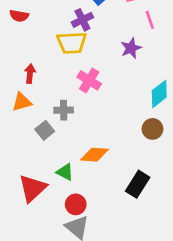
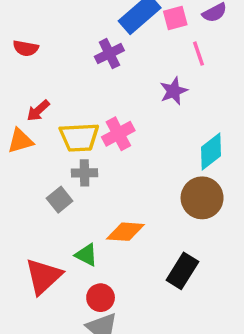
yellow trapezoid: (72, 43) -> (79, 137), moved
red arrow: (30, 74) -> (38, 111), moved, turned -138
pink cross: (89, 80) -> (118, 134), turned 30
orange triangle: (22, 102) -> (20, 141), moved
brown circle: (152, 129) -> (202, 198), size x1.5

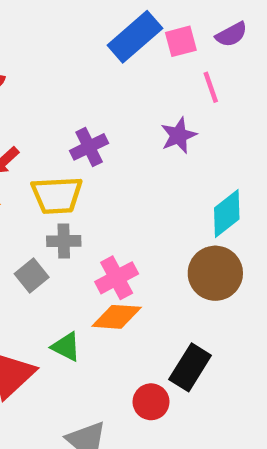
purple cross: (109, 54) -> (89, 147), moved
pink cross: (118, 134) -> (117, 278), moved
red circle: (101, 298) -> (151, 402), moved

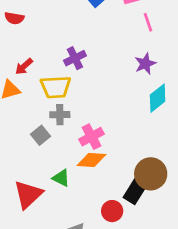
purple star: (179, 135) -> (145, 64), moved
brown circle: (215, 273) -> (151, 174), moved

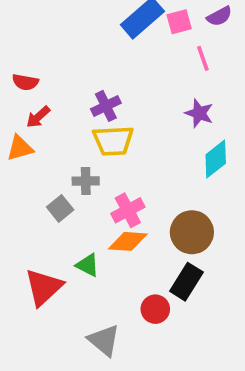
red semicircle: (14, 18) -> (25, 82), moved
purple star: (145, 64) -> (199, 113), turned -30
yellow trapezoid: (56, 87) -> (113, 141), moved
brown circle: (151, 174) -> (192, 232), moved

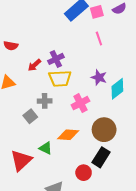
pink line: (203, 58) -> (99, 39), moved
purple star: (199, 113) -> (99, 77), moved
red arrow: (38, 117) -> (34, 65), moved
pink cross: (128, 210) -> (80, 103), moved

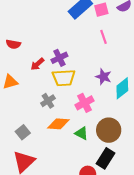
gray cross: (45, 101) -> (48, 101), turned -32
gray square: (30, 116) -> (23, 132), moved
orange diamond: (68, 135) -> (58, 124), moved
green triangle: (46, 148) -> (81, 133), moved

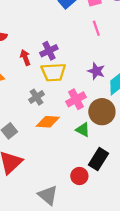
red arrow: (37, 64) -> (25, 58), turned 112
brown circle: (109, 130) -> (102, 112), moved
green triangle: (81, 133) -> (83, 130), moved

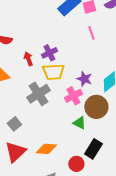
purple star: (96, 71) -> (84, 79), moved
gray cross: (37, 97) -> (38, 94), size x1.6
orange diamond: (48, 122) -> (46, 149), moved

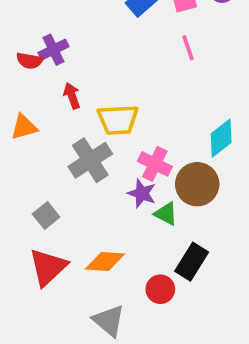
purple cross: (49, 53) -> (53, 50), moved
purple star: (84, 79) -> (142, 193), moved
pink cross: (73, 96) -> (155, 164), turned -36

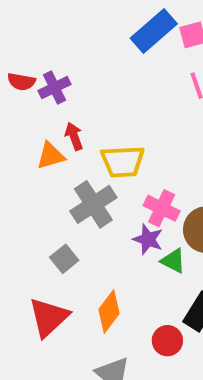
red semicircle: (29, 61) -> (21, 82), moved
orange triangle: (24, 127) -> (51, 156), moved
gray square: (46, 215) -> (64, 259), moved
orange diamond: (105, 262) -> (109, 311), turned -57

